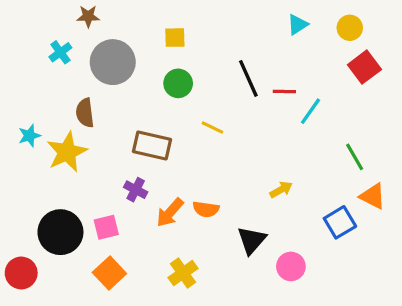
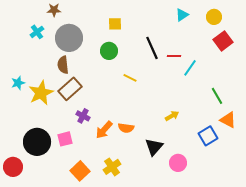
yellow square: (175, 38) -> (115, 24), moved
brown semicircle: (85, 113) -> (63, 65), moved
brown rectangle: (152, 145) -> (70, 89), moved, turned -55
orange square: (109, 273) -> (80, 171), moved

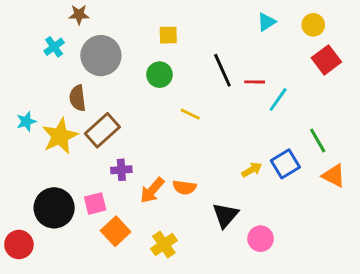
brown semicircle: (63, 65) -> (77, 98), moved
purple cross: (83, 116) -> (121, 170), turned -32
blue square: (208, 136) -> (285, 164), moved
orange square: (80, 171) -> (116, 231), moved

